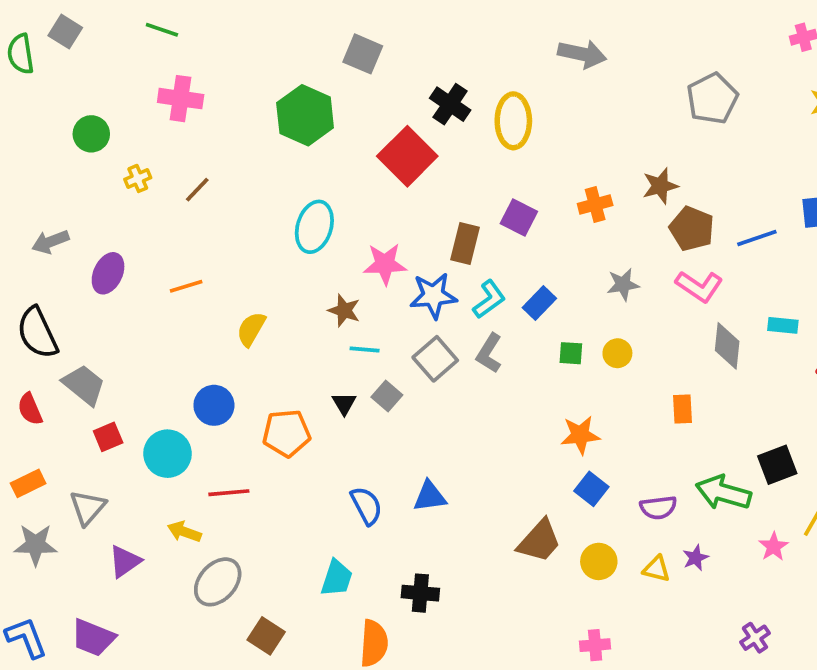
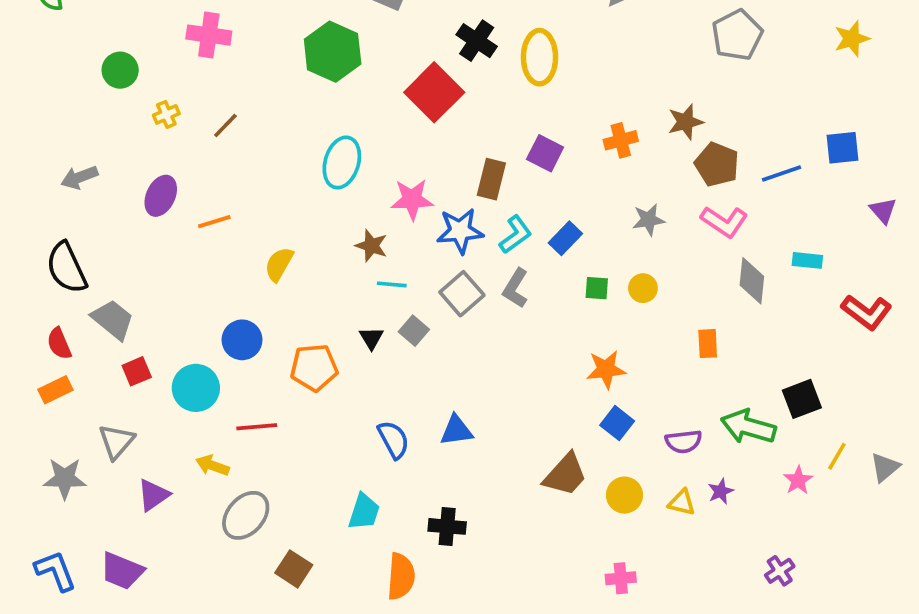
purple ellipse: (108, 273) -> (161, 196), moved
orange rectangle: (28, 483) -> (55, 390), moved

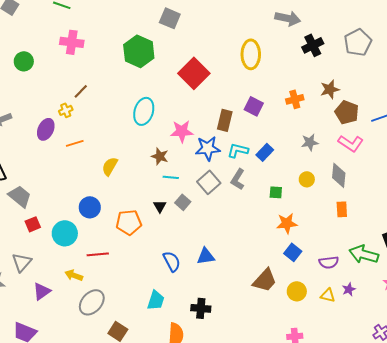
black cross: (477, 41) -> (313, 45), moved, turned 30
yellow cross: (166, 114) -> (66, 110), moved
cyan L-shape: (515, 235) -> (238, 150), turned -130
gray diamond: (752, 281) -> (339, 175), moved
green square: (597, 288) -> (276, 192), moved

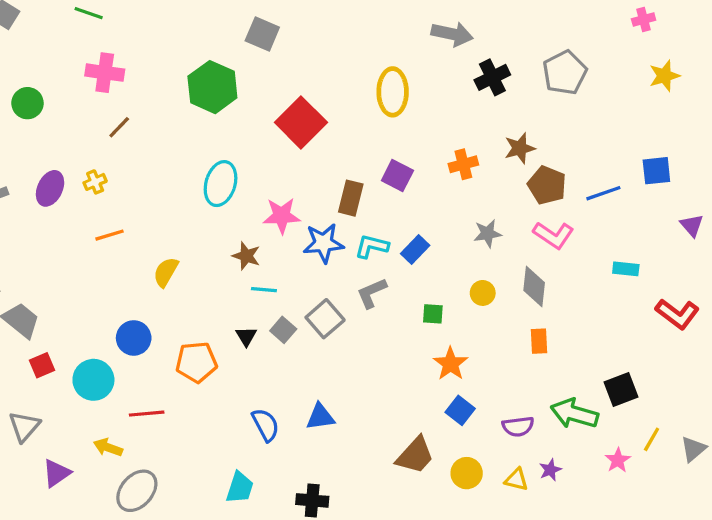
brown line: (81, 91) -> (119, 127), moved
purple ellipse: (46, 129) -> (50, 188), moved
gray L-shape: (238, 179) -> (372, 293), turned 35
gray square: (209, 182) -> (325, 319), moved
orange star: (287, 223) -> (451, 364), turned -30

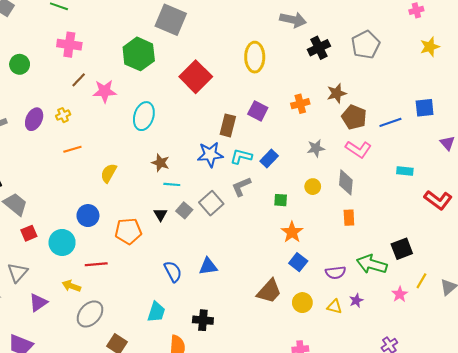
gray square: (262, 34) -> (171, 20), size x1.4
pink star: (282, 216) -> (105, 91), moved

